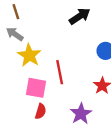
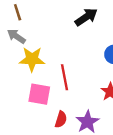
yellow star: (29, 55) -> (32, 59), turned -30
red semicircle: (41, 111) -> (61, 119), moved

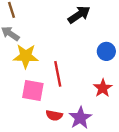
red semicircle: (61, 119) -> (54, 115), turned 84

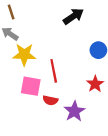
red semicircle: (54, 115) -> (50, 100), moved

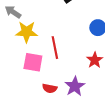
red semicircle: (50, 100) -> (50, 88), moved

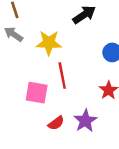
yellow star: (27, 32) -> (49, 43), moved
red semicircle: (50, 88) -> (56, 123), turned -48

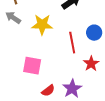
red line: (62, 76) -> (72, 43), moved

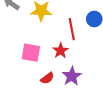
red star: (91, 64) -> (61, 51), moved

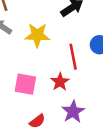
red semicircle: (47, 78) -> (37, 121), moved

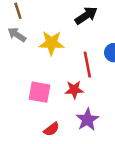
red star: (60, 82) -> (74, 90), turned 30

